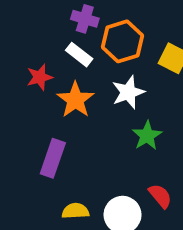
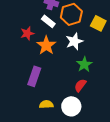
red semicircle: (160, 196) -> (80, 85), moved, turned -104

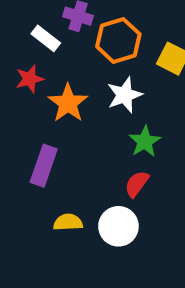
white rectangle: (48, 21) -> (46, 38), moved

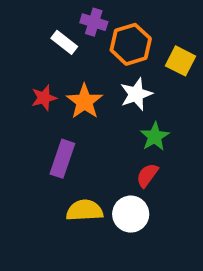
red star: (30, 79) -> (44, 98), moved
yellow semicircle: (68, 222) -> (85, 210), size x1.4

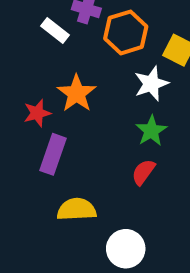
white star: (136, 94) -> (151, 84), moved
red star: (44, 98) -> (37, 113), moved
white circle: (131, 214) -> (126, 249), moved

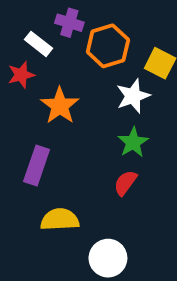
red star: (37, 113) -> (21, 75), moved

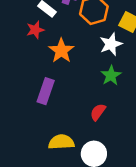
red semicircle: (125, 183) -> (98, 112), moved
yellow semicircle: (60, 219) -> (61, 142), moved

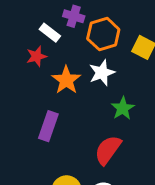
white star: (111, 44) -> (102, 73), moved
red semicircle: (98, 112) -> (108, 150), size x1.5

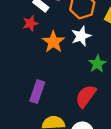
purple rectangle: (48, 126) -> (37, 92), moved

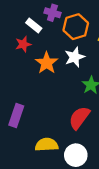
purple rectangle: (37, 92) -> (16, 115), moved

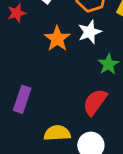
red star: (23, 44) -> (17, 13), moved

